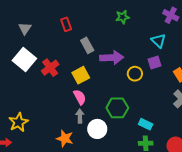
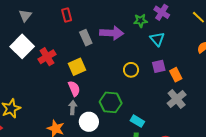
purple cross: (171, 15) -> (162, 12), moved
green star: (123, 17) -> (141, 21), moved
purple arrow: (112, 58) -> (112, 33), moved
purple square: (154, 63) -> (159, 66), moved

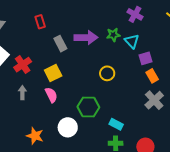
green star: (141, 21) -> (113, 35), moved
purple square: (159, 66) -> (146, 58), moved
gray arrow: (73, 108) -> (22, 93), moved

